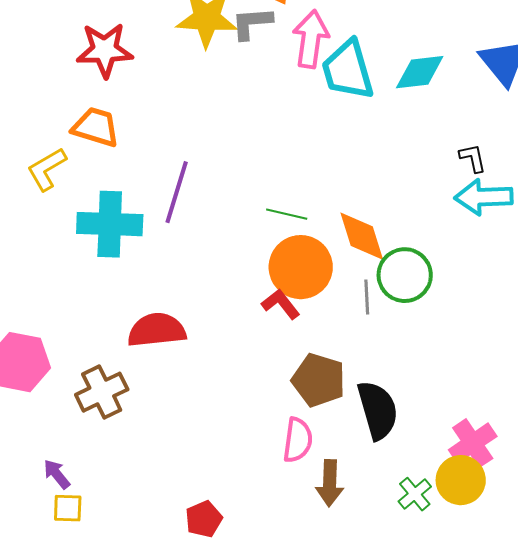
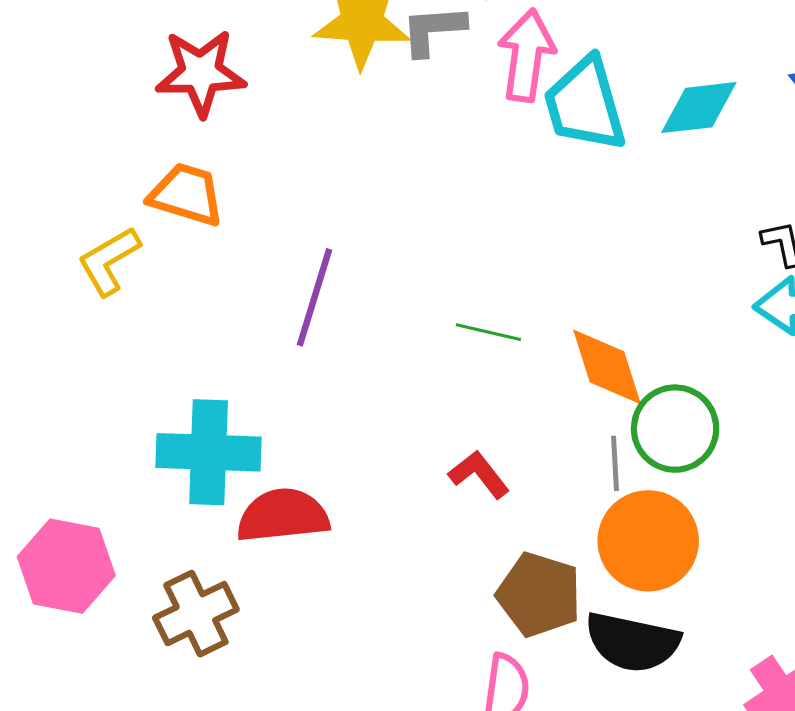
cyan cross: (110, 224) -> (209, 452), moved
orange circle: (301, 267) -> (648, 541), moved
black semicircle: (378, 410) -> (632, 642), turned 118

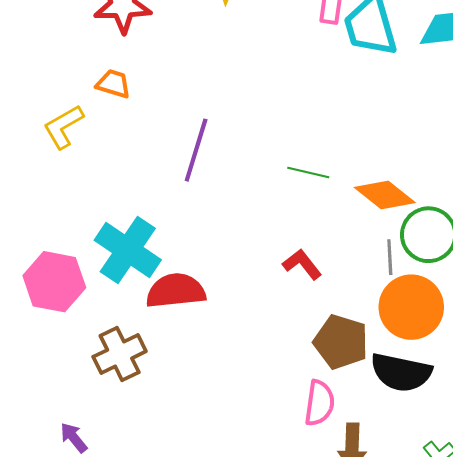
orange trapezoid: (186, 195) -> (113, 84), size x0.7
orange diamond: (607, 367) -> (385, 195), turned -34
cyan cross: (209, 452) -> (128, 250), turned 32
pink hexagon: (66, 566) -> (54, 282), moved

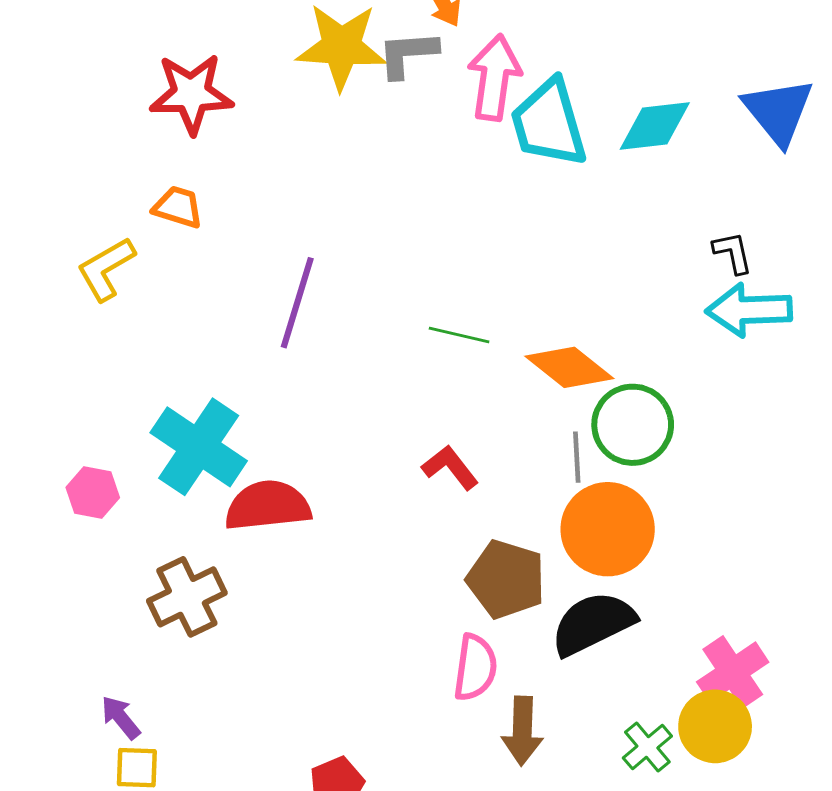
pink hexagon: (54, 282) -> (93, 492), size x0.6
black semicircle: (401, 372) -> (593, 623), turned 142

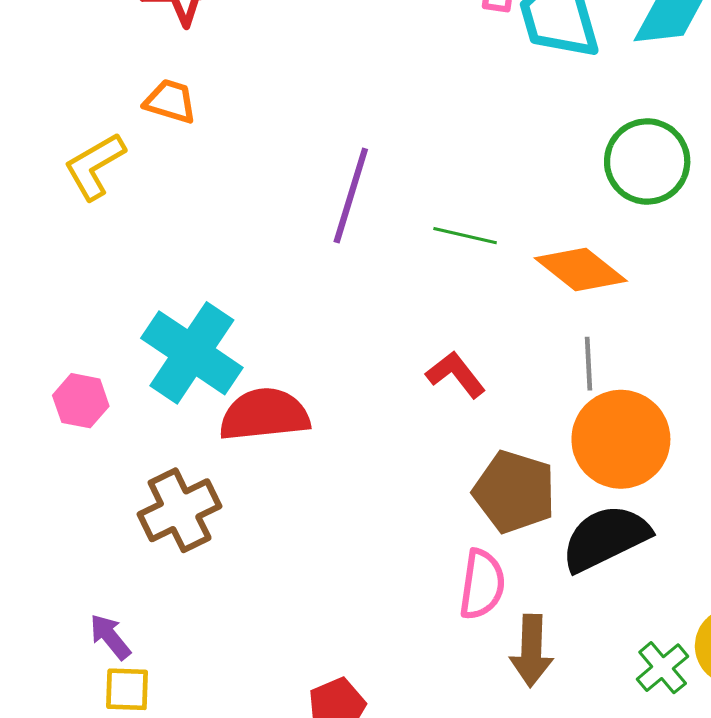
purple line: (297, 303) -> (351, 195), moved
green circle: (633, 425) -> (647, 161), moved

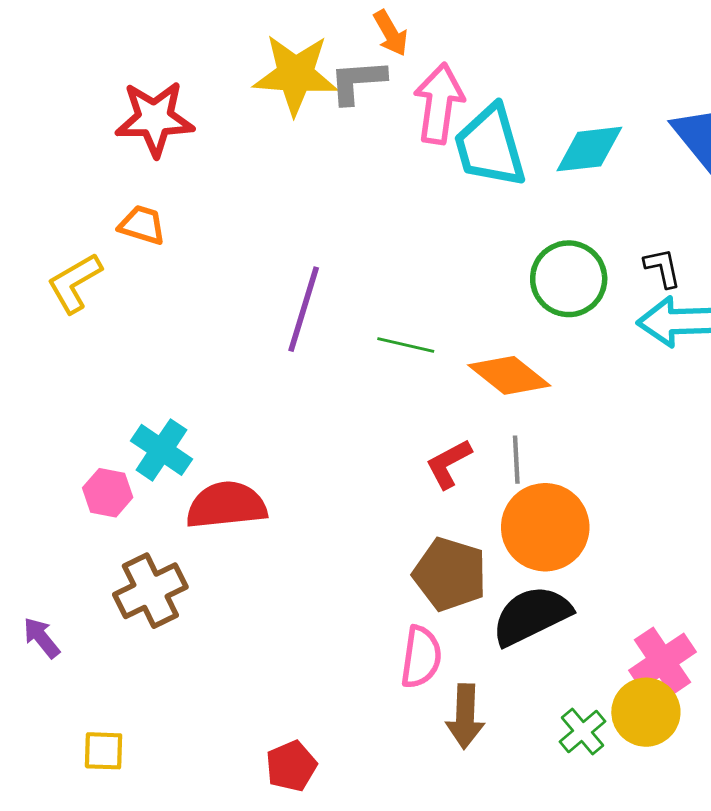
cyan cross: (192, 353) -> (161, 450), size x0.7
red L-shape: (456, 374) -> (449, 464), moved, turned -80
pink hexagon: (81, 401) -> (108, 493), moved
purple arrow: (110, 637) -> (41, 638), moved

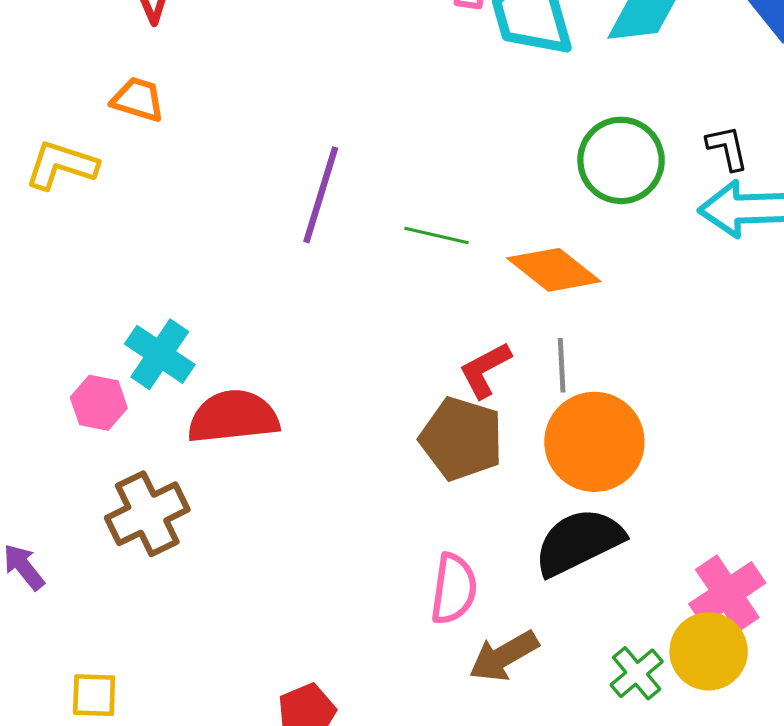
yellow L-shape: (75, 283) -> (61, 165), turned 48
brown pentagon: (450, 574) -> (462, 439), moved
brown arrow: (465, 716) -> (504, 656), turned 58

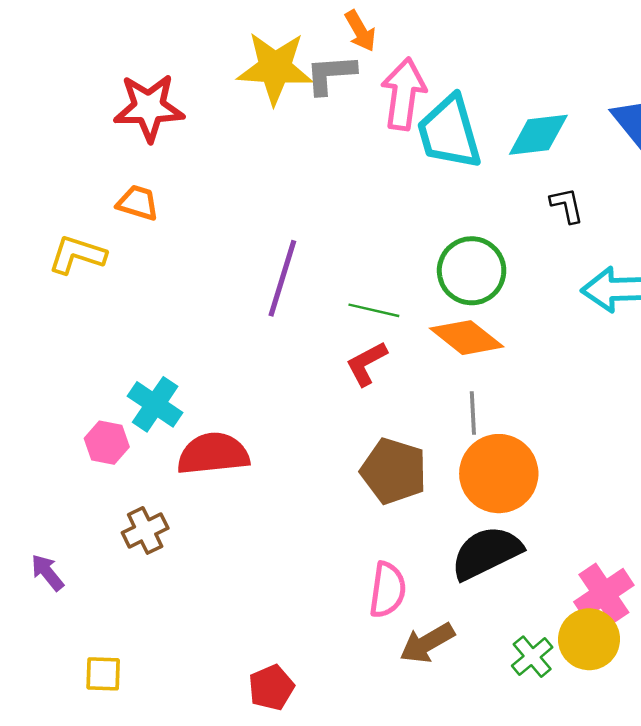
black L-shape: (727, 148) -> (567, 205), moved
green circle: (621, 160) -> (472, 271), moved
red L-shape: (485, 370) -> (366, 364), moved
brown cross: (147, 514) -> (145, 530), size x0.7

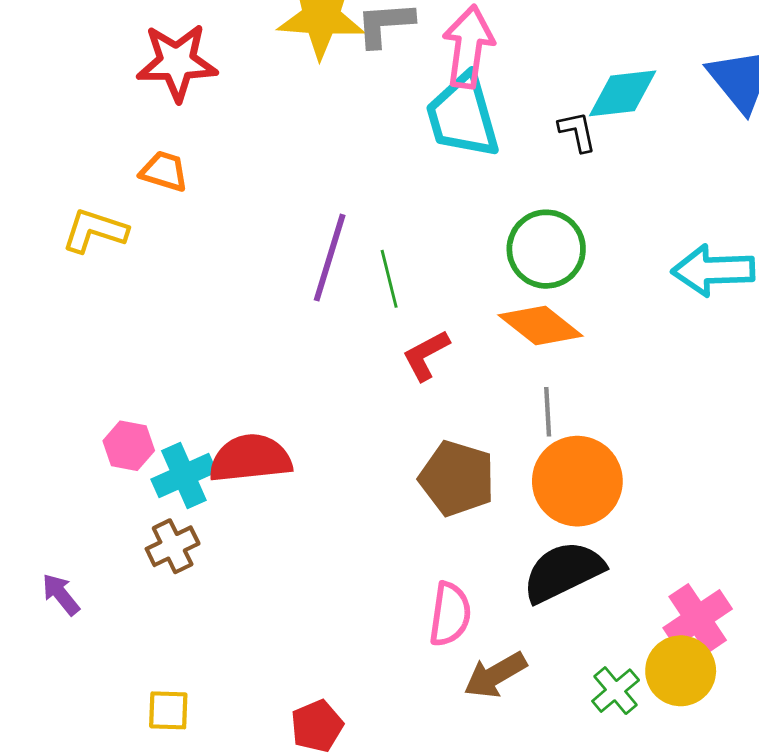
cyan trapezoid: (449, 132) -> (463, 116), moved
black L-shape: (567, 205) -> (577, 132), moved
green line: (374, 310) -> (389, 279), moved, turned 63
cyan cross: (155, 404) -> (184, 475), moved, turned 32
yellow square: (103, 674) -> (168, 710), moved

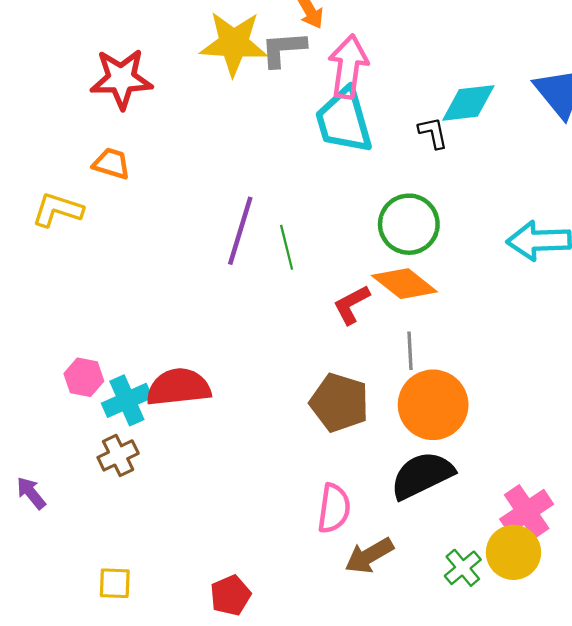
red L-shape: (426, 355) -> (352, 305), moved

